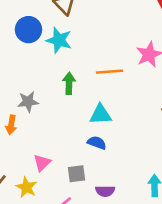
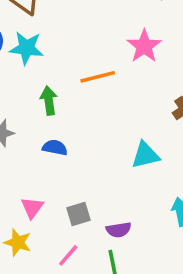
cyan triangle: (100, 114) -> (145, 155), moved
blue semicircle: (97, 143) -> (55, 148), moved

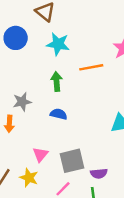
cyan star: (26, 48) -> (58, 44), moved
gray square: (78, 214) -> (72, 161), size x1.5

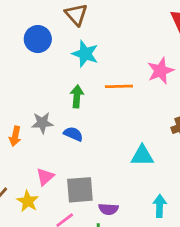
gray star: (22, 102) -> (42, 123), moved

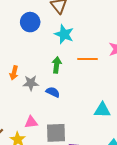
orange arrow: (15, 136) -> (14, 73), moved
pink triangle: (45, 177) -> (31, 122), turned 32

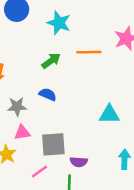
green arrow: (57, 65) -> (51, 61), turned 49
gray star: (31, 83) -> (17, 107), moved

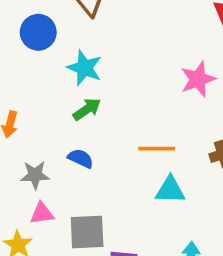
cyan star: (59, 23) -> (84, 68), moved
orange line: (89, 52) -> (157, 149), moved

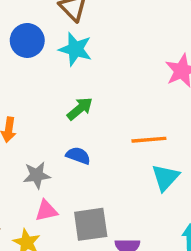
cyan star: (84, 68) -> (75, 49), moved
cyan triangle: (170, 190) -> (165, 177), turned -44

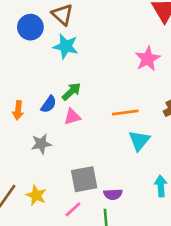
blue circle: (27, 40) -> (30, 27), moved
blue semicircle: (78, 156) -> (49, 104), moved, turned 108
pink triangle: (46, 211) -> (72, 117), moved

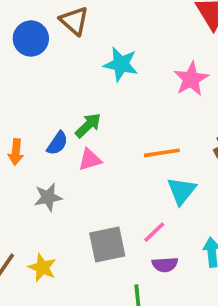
cyan star: (66, 46) -> (121, 64), moved
purple semicircle: (113, 194) -> (165, 265), moved
pink line: (73, 209) -> (154, 232), moved

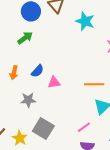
cyan star: (121, 64) -> (85, 21), moved
green arrow: (88, 125) -> (25, 38), moved
gray square: (107, 244) -> (43, 128), moved, turned 35

